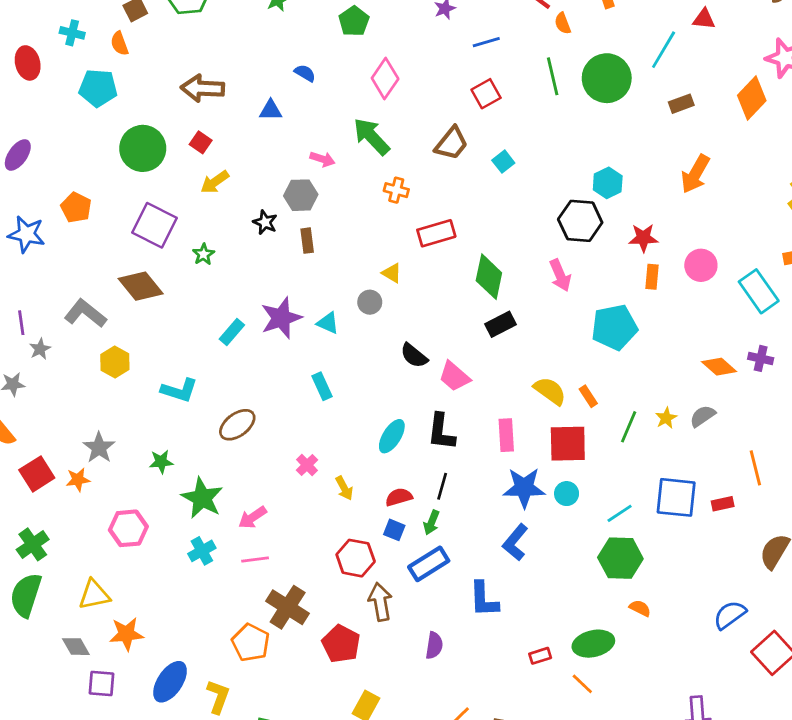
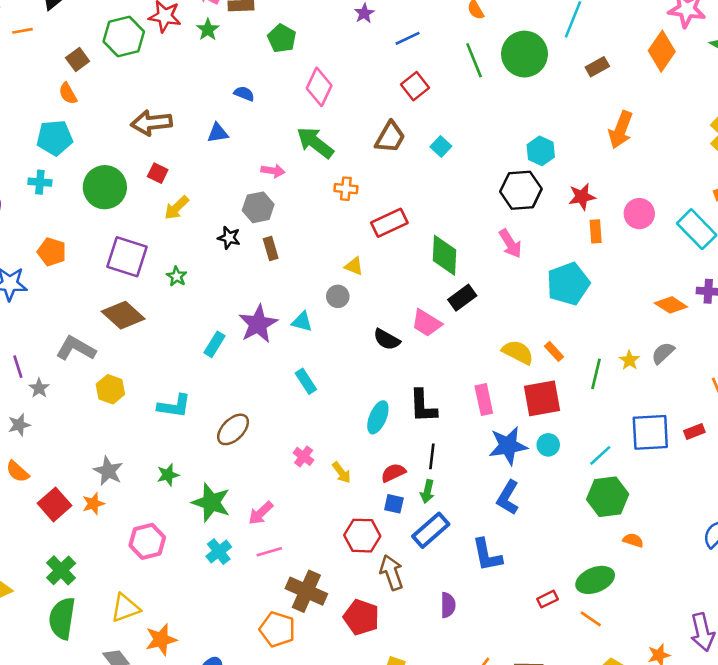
cyan cross: (72, 33) -> (40, 182), moved
pink trapezoid: (454, 376) -> (426, 323), moved

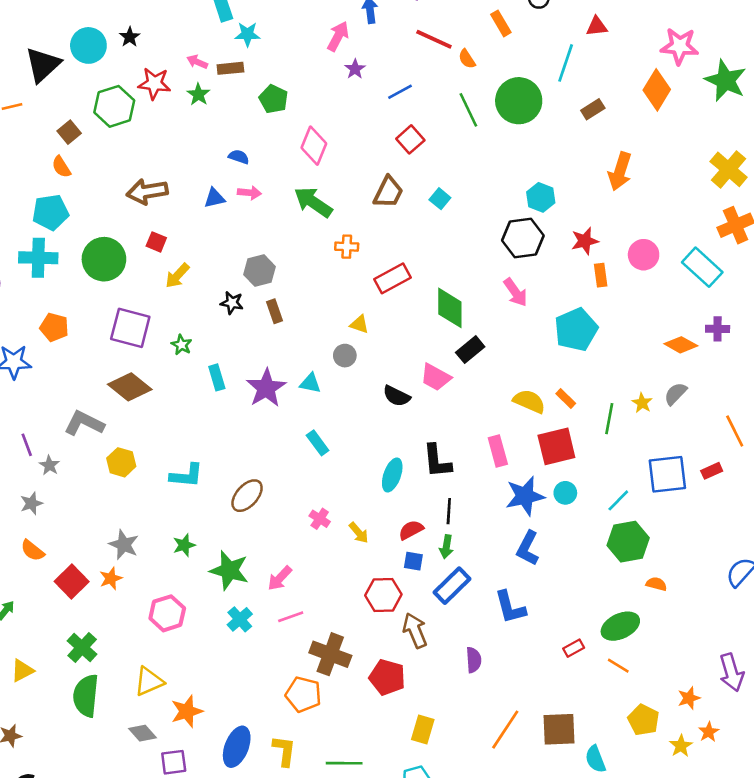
pink arrow: (273, 171) -> (249, 193), moved
cyan cross: (40, 182) -> (38, 258), size x1.6
cyan rectangle: (214, 344) -> (217, 377), moved, turned -45

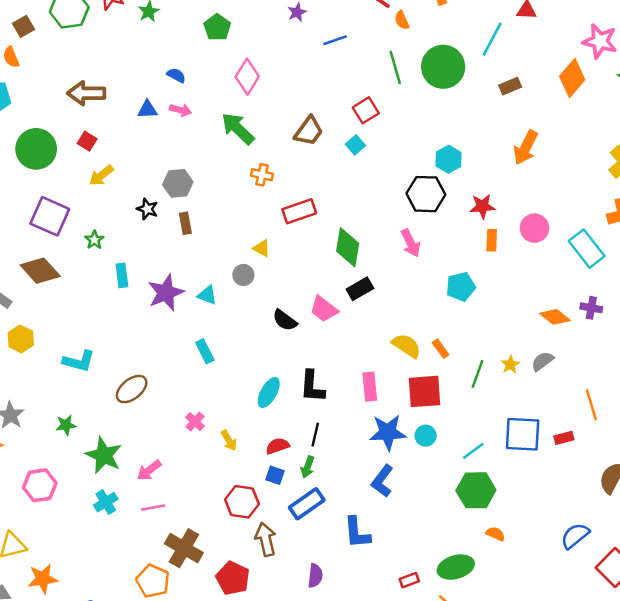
red square: (410, 139) -> (366, 110), moved
cyan pentagon: (576, 329) -> (461, 287), size x0.7

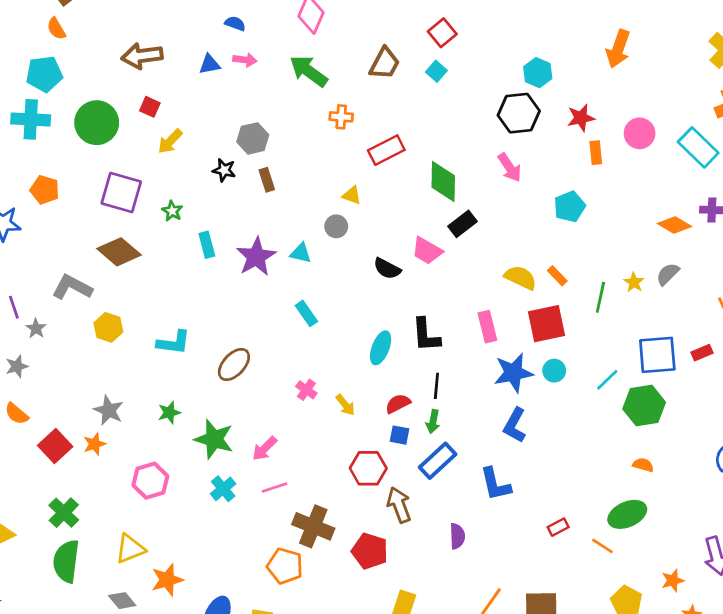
green hexagon: (476, 490) -> (644, 406), moved
green ellipse: (456, 567) -> (627, 514), moved

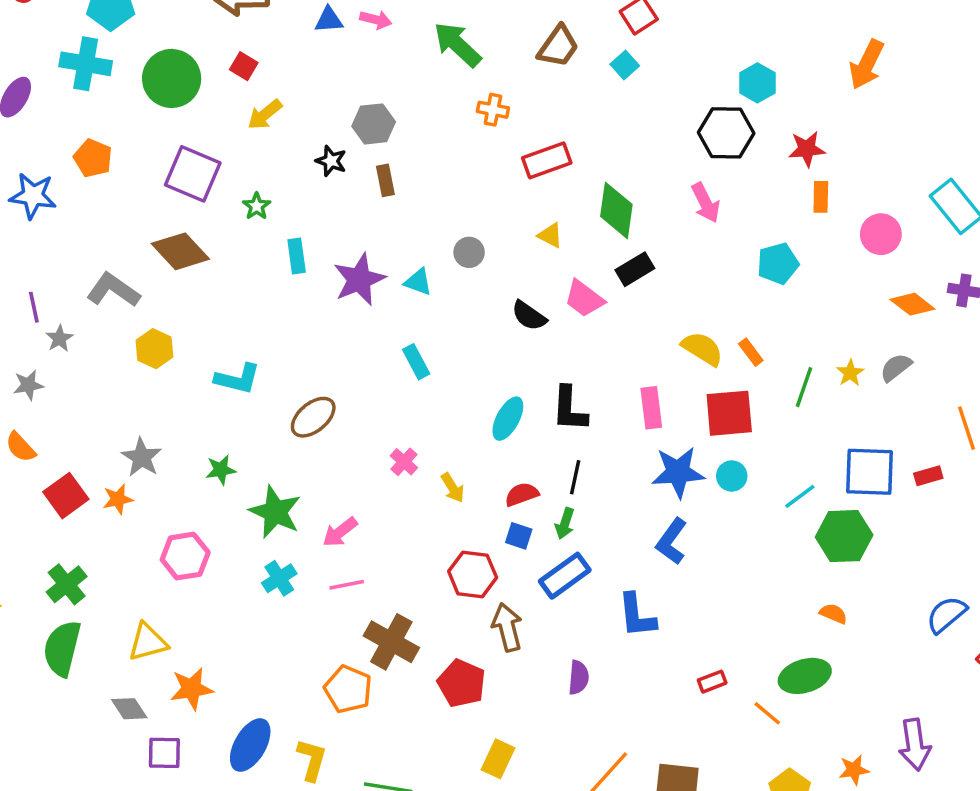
pink circle: (640, 133) -> (881, 234), moved
yellow triangle: (352, 195) -> (550, 235), moved

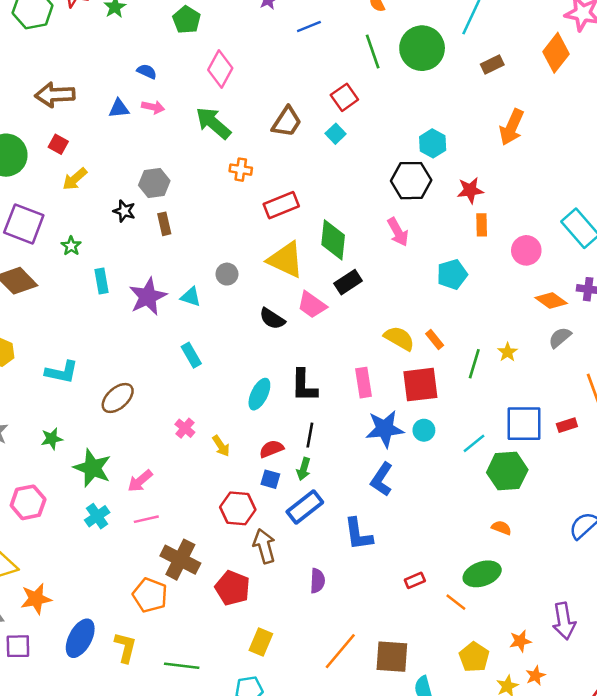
yellow triangle: (550, 235) -> (286, 260), size x2.0
gray semicircle: (896, 367) -> (560, 338), moved

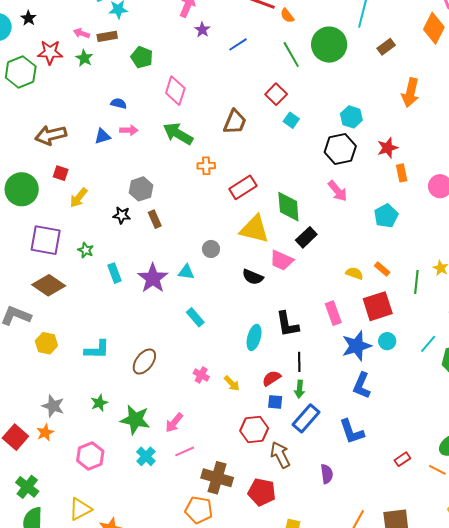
cyan square: (336, 134) -> (291, 120), moved
yellow semicircle: (399, 338) -> (354, 273), size x0.7

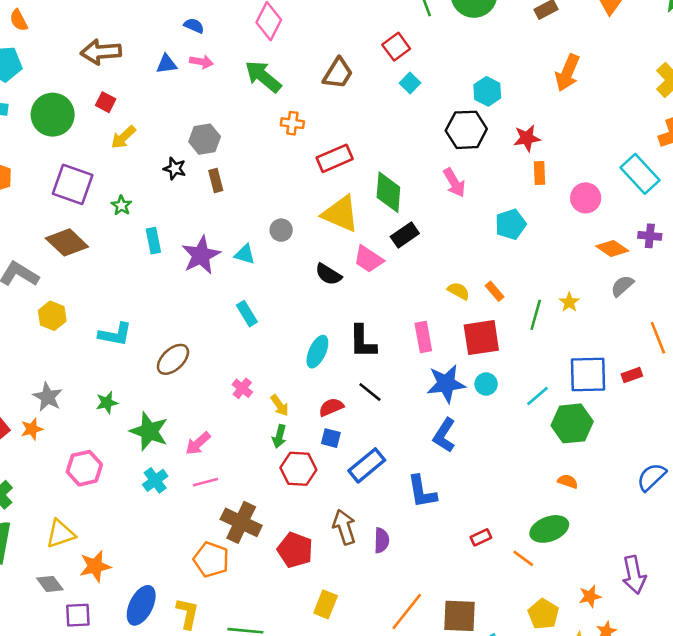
black line: (299, 362) -> (370, 392), turned -60
green arrow: (299, 389) -> (279, 436), moved
brown arrow: (280, 455) -> (344, 527), moved

